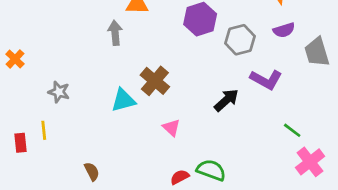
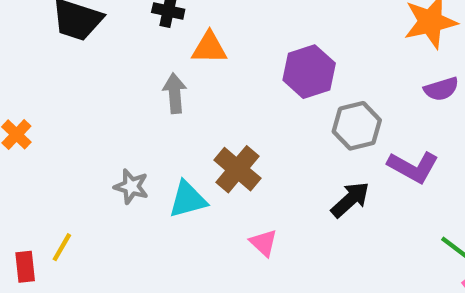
gray hexagon: (240, 40) -> (357, 126), moved
gray star: (59, 92) -> (131, 187), moved
yellow line: (44, 130) -> (62, 247), turned 36

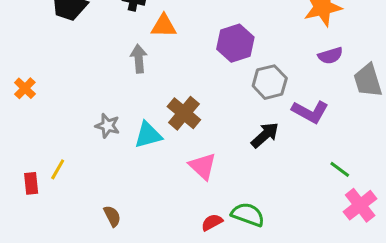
pink triangle: (264, 243) -> (203, 166), size x1.4

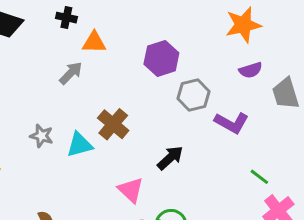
gray arrow: (139, 59) -> (71, 73), turned 50
black arrow: (265, 135) -> (170, 158), moved
pink triangle: (203, 166) -> (131, 190), moved

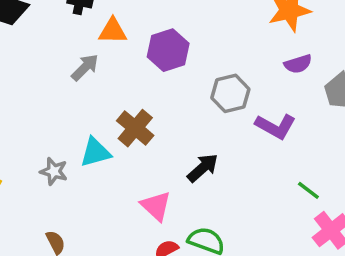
purple hexagon: (161, 58) -> (168, 50), moved
gray star: (42, 136) -> (54, 171), moved

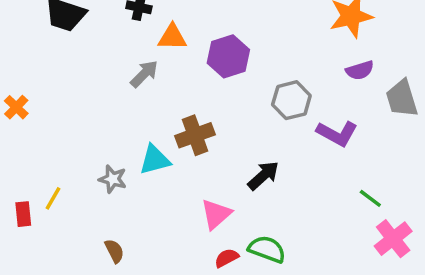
brown cross: (135, 128) -> (195, 135), turned 30
pink triangle: (156, 206) -> (216, 214), turned 36

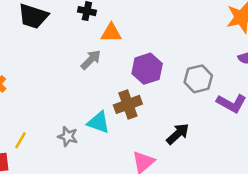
purple hexagon: (228, 56) -> (147, 69), moved
cyan triangle: (155, 160) -> (98, 122), turned 35
yellow line: (53, 198) -> (20, 140), moved

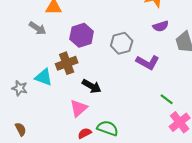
gray arrow: (91, 60) -> (38, 28), turned 78
black arrow: (178, 134) -> (92, 86), moved, turned 72

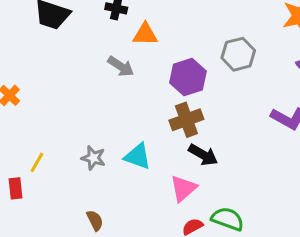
gray hexagon: (122, 43) -> (238, 54), moved
brown cross: (67, 63) -> (186, 120), moved
cyan triangle: (44, 77) -> (138, 156), moved

